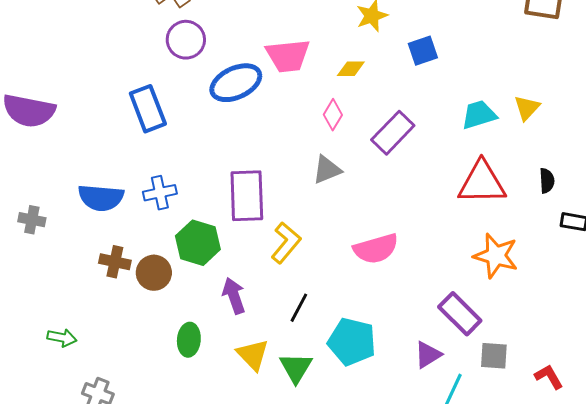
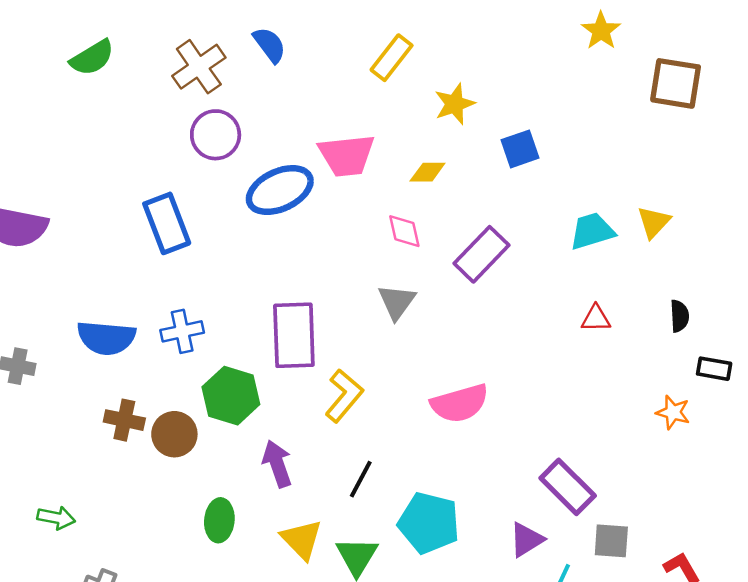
pink diamond: (333, 115) -> (404, 231), turned -44
gray triangle: (327, 170) -> (397, 302), turned -32
red triangle: (482, 183) -> (596, 319), size x0.5
orange star: (496, 256) -> (673, 412), moved, size x0.6

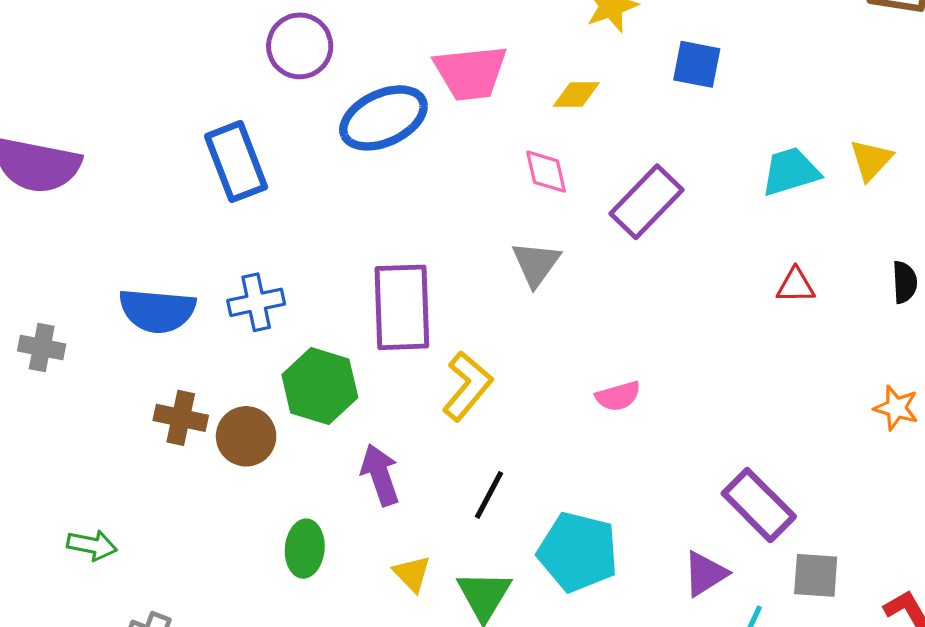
blue square: (520, 149) -> (697, 64), turned 30
pink semicircle: (460, 403) -> (618, 396), size x0.6
yellow triangle: (302, 540) -> (412, 574), size x0.7

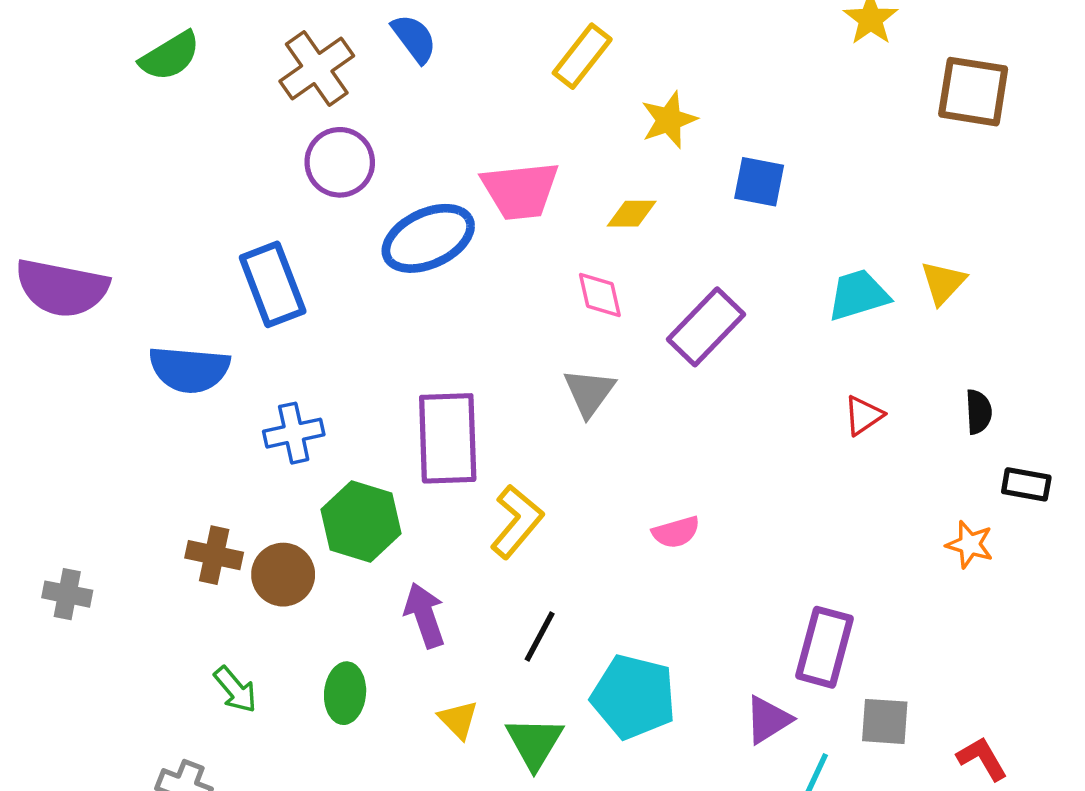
red triangle: (796, 286) -> (864, 415), turned -33
blue semicircle: (157, 311) -> (189, 369), moved
gray cross: (42, 348) -> (67, 594), moved
purple rectangle: (759, 505) -> (825, 647), turned 60
green arrow: (92, 545) -> (235, 690), moved, turned 39

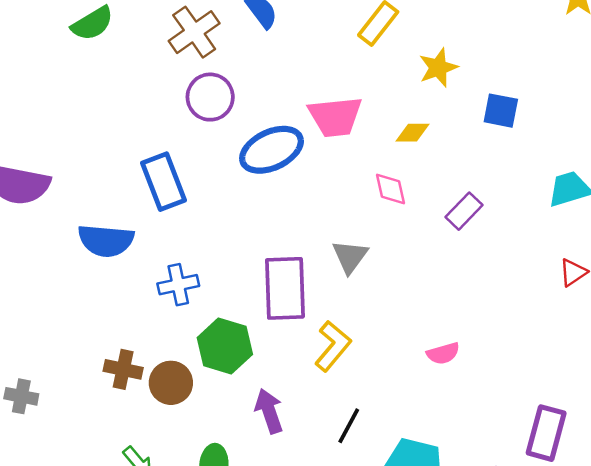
purple rectangle: (706, 327) -> (464, 211), size x0.7
gray triangle: (589, 392) -> (350, 256), moved

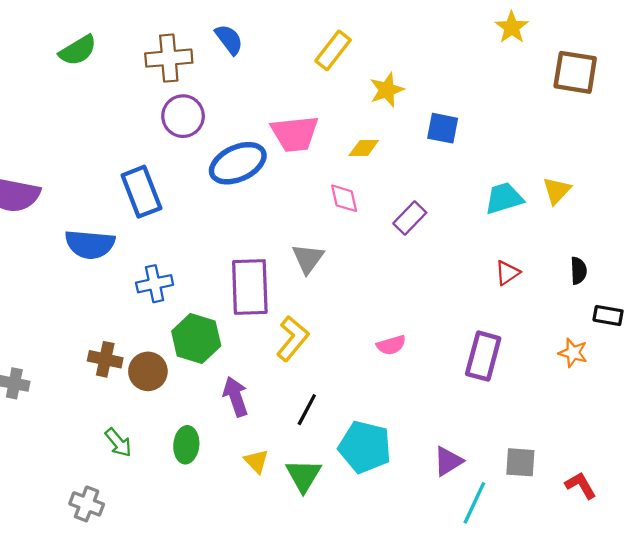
brown cross: (194, 32) -> (169, 58), turned 30
purple rectangle: (546, 433) -> (483, 356), moved

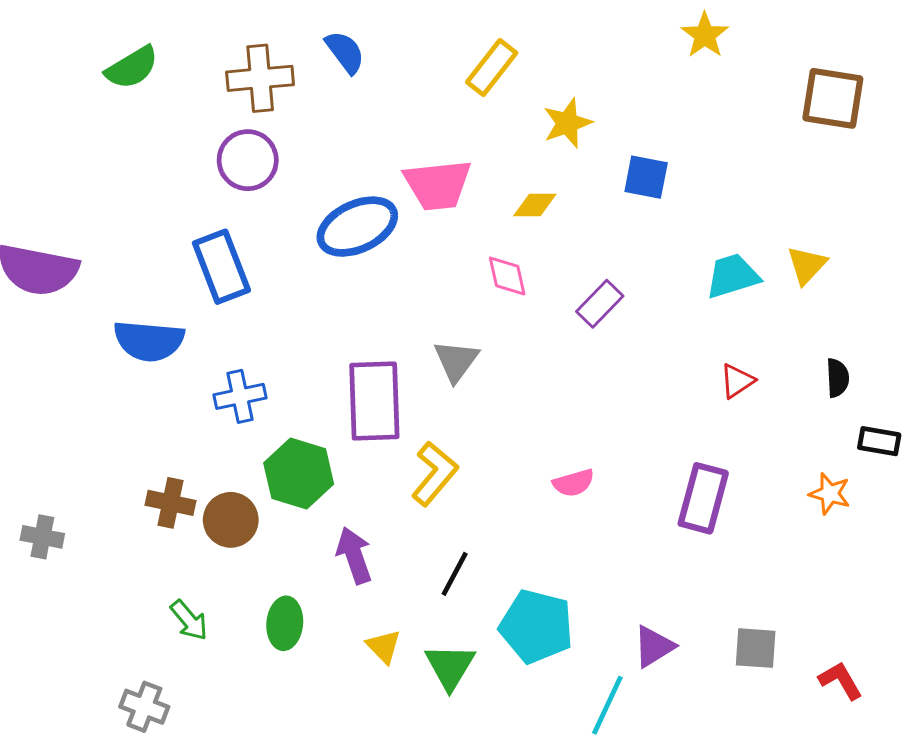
yellow star: (512, 27) -> (705, 35), moved
purple circle: (183, 116) -> (248, 160), moved
cyan line: (474, 503) -> (607, 705), moved

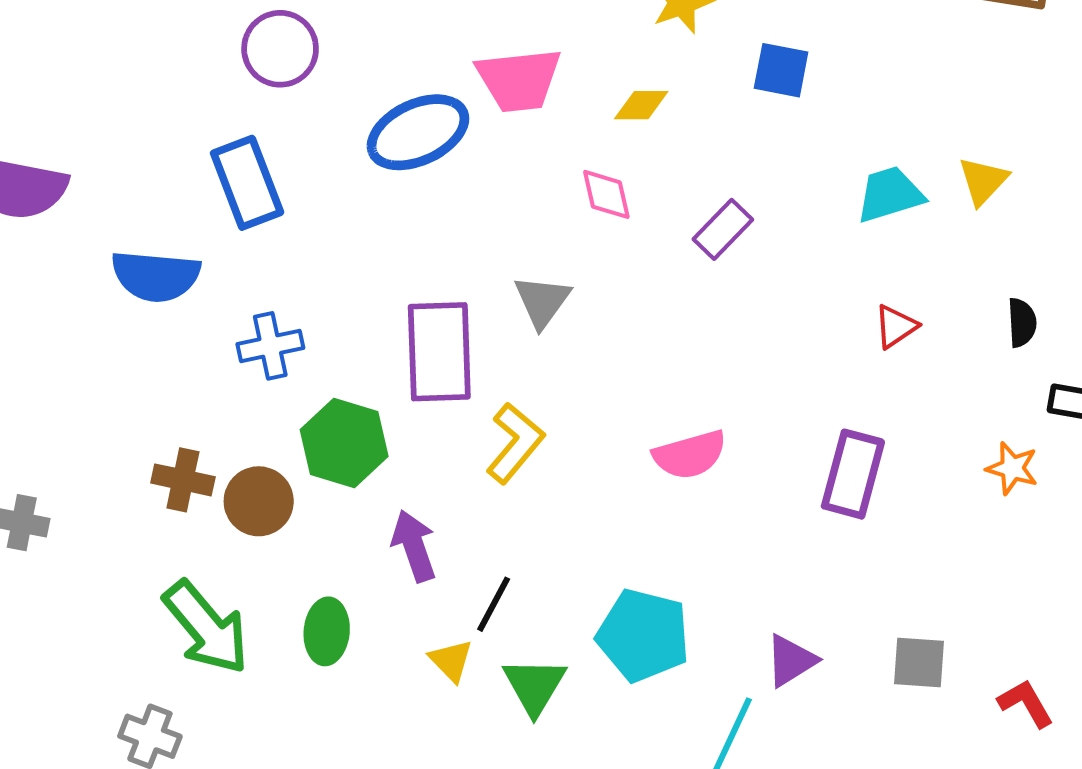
pink semicircle: (573, 483) -> (690, 455), size x1.4
black line: (455, 574) -> (494, 604), moved
green arrow: (189, 620) -> (206, 628), size x1.8

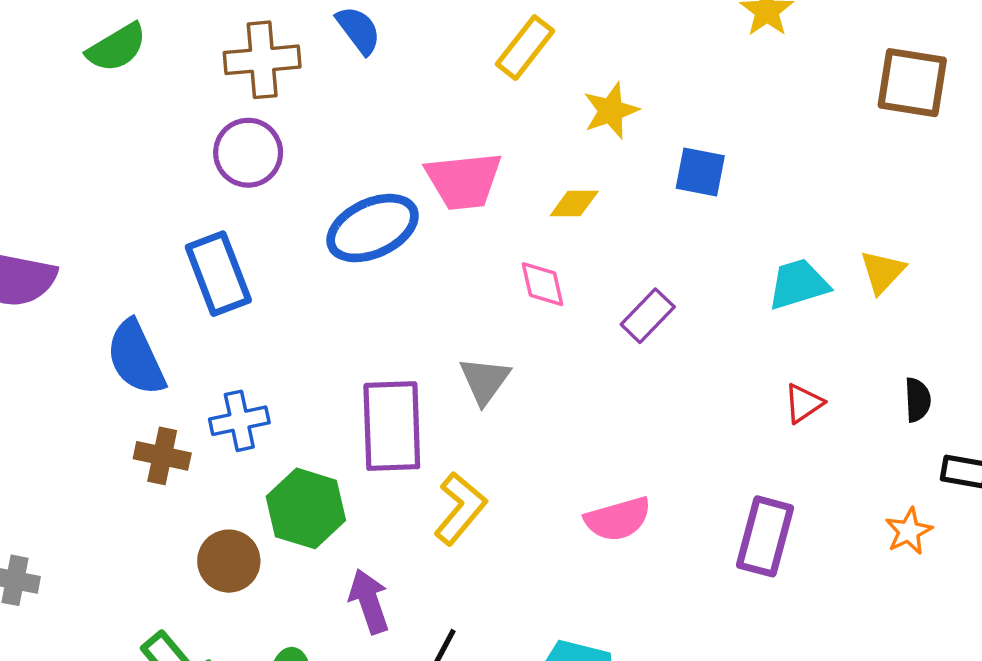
blue semicircle: (156, 276) -> (136, 358), turned 60
orange star: (1012, 468) -> (909, 531), turned 30
brown cross: (183, 480) -> (162, 456), moved

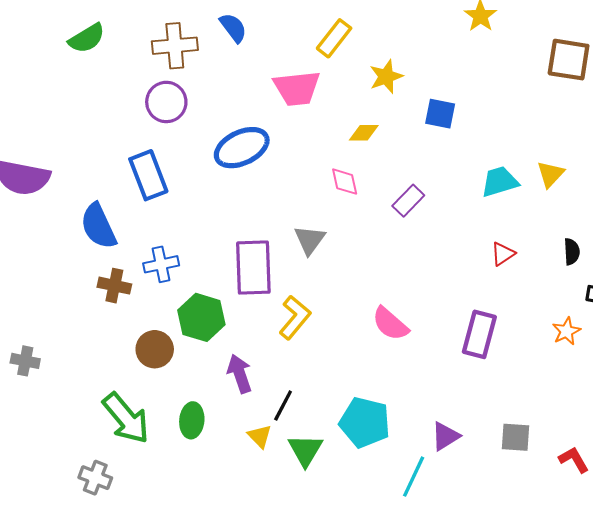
pink trapezoid: (464, 181) -> (297, 88), moved
pink semicircle: (618, 519) -> (390, 324), turned 57

